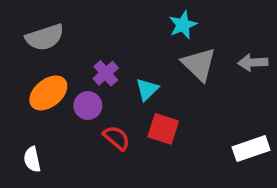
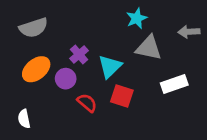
gray arrow: (253, 62) -> (189, 32), moved
gray triangle: (199, 64) -> (149, 48), turned -32
cyan triangle: (147, 89) -> (110, 67), size x1.4
white rectangle: (251, 149) -> (174, 84), moved

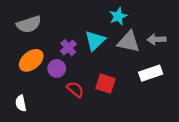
gray arrow: (189, 32) -> (156, 39), moved
cyan triangle: (110, 67) -> (95, 41), moved

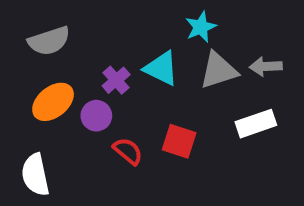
cyan triangle: (95, 41) -> (161, 68), turned -50
gray triangle: (129, 42) -> (218, 70), turned -30
white semicircle: (21, 103) -> (35, 175), size x1.5

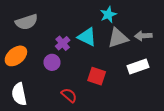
orange ellipse: (53, 102) -> (16, 56), moved
red semicircle: (128, 151) -> (69, 95), moved

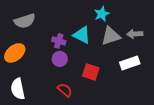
purple cross: (63, 43) -> (59, 41), turned -32
purple circle: (52, 62) -> (60, 59), moved

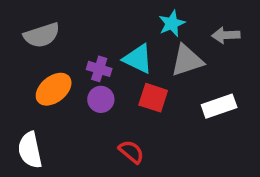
gray arrow: (135, 34) -> (226, 35), moved
orange ellipse: (15, 53) -> (54, 89), moved
red square: (91, 72) -> (153, 98), moved
red semicircle: (65, 90) -> (131, 152), moved

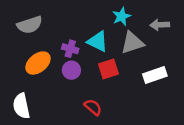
red square: (153, 98) -> (108, 69), turned -36

